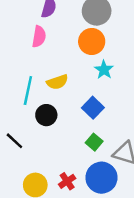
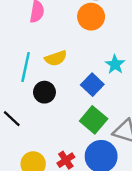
cyan star: (104, 70) -> (115, 64), moved
green square: (94, 142) -> (94, 120), size x1.5

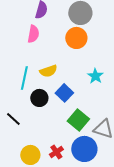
blue square: (92, 85) -> (64, 93), moved

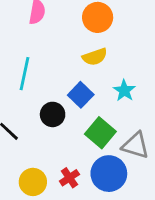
yellow semicircle: (48, 71) -> (95, 57), moved
cyan star: (95, 76) -> (124, 91), moved
black circle: (39, 98) -> (53, 114), moved

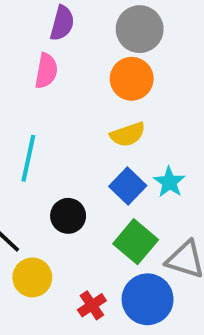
blue square: (81, 95) -> (128, 186), moved
yellow circle: (33, 182) -> (32, 277), moved

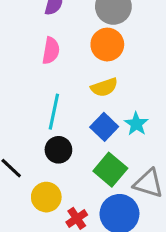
pink semicircle: (46, 71) -> (51, 51), moved
cyan line: (28, 158) -> (54, 112), moved
yellow circle: (32, 277) -> (46, 197), moved

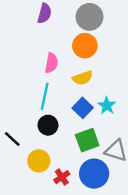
pink semicircle: (51, 51) -> (51, 63), moved
green square: (110, 170) -> (87, 140), turned 30

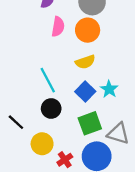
pink semicircle: (51, 63) -> (58, 27), moved
cyan line: (45, 96) -> (48, 80), turned -40

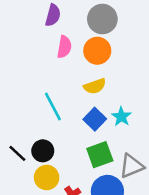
black circle: (51, 109) -> (43, 151), moved
gray triangle: (118, 134) -> (132, 166), turned -40

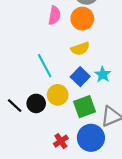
yellow circle: (47, 177) -> (58, 95), moved

